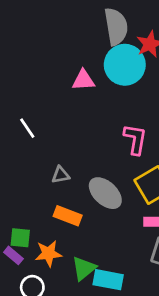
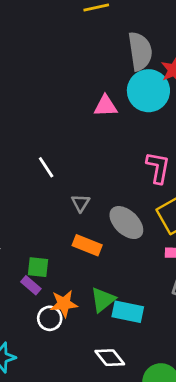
white line: (27, 128) -> (46, 167), moved
gray triangle: (60, 175) -> (81, 203), turned -48
orange star: (48, 254) -> (64, 304), moved

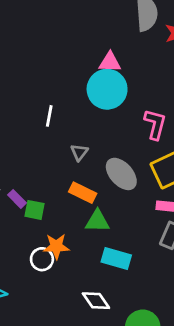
cyan circle: (148, 91) -> (107, 89), moved
white line: (46, 167) -> (49, 116), turned 40
purple rectangle: (31, 285) -> (17, 199), moved
green triangle: (103, 300) -> (97, 221), moved, turned 35

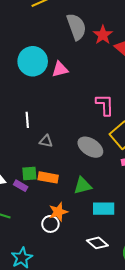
cyan circle: (107, 89) -> (33, 61), moved
gray triangle: (79, 152) -> (46, 141), moved, turned -40
orange rectangle: (83, 193) -> (48, 177), moved
green square: (35, 210) -> (29, 174), moved

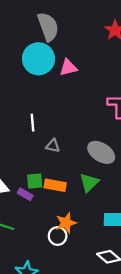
gray semicircle: (76, 27) -> (48, 27), moved
green triangle: (83, 186) -> (89, 183), moved, turned -30

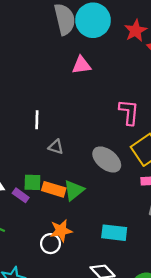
cyan circle: (39, 59) -> (93, 20), moved
green triangle: (89, 183) -> (74, 190), moved

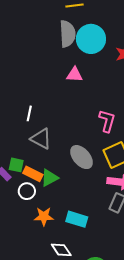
gray triangle: (56, 147) -> (41, 139), size x1.6
orange star: (61, 231) -> (44, 216), moved
white circle: (51, 244) -> (27, 191), moved

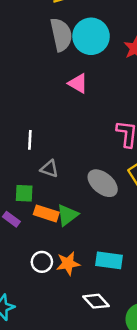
pink triangle: (75, 75) -> (78, 83), turned 36
gray triangle: (41, 139) -> (49, 169), size x0.7
green square: (16, 165) -> (24, 193), moved
white circle: (27, 191) -> (42, 262), moved

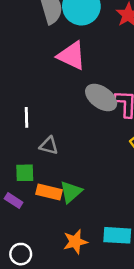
pink triangle: (78, 83) -> (72, 56), size x1.4
gray ellipse: (103, 183) -> (101, 97), moved
white circle: (42, 262) -> (21, 254), moved

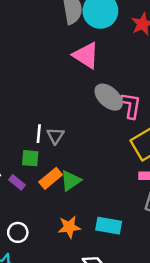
white line: (27, 117) -> (39, 134), moved
gray triangle: (49, 146) -> (55, 136), turned 42
orange rectangle: (49, 192) -> (51, 178), turned -60

